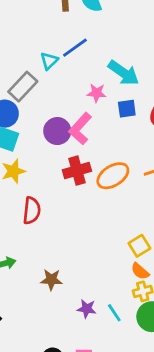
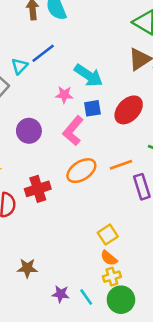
pink L-shape: (80, 129) -> (73, 131), moved
red cross: (77, 171) -> (38, 189), moved

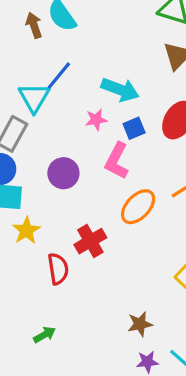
cyan triangle: (20, 66) -> (34, 98), size x1.5
brown star: (27, 268) -> (140, 324), moved

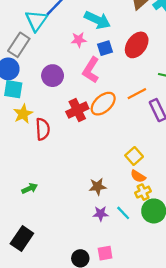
red cross: (90, 241) -> (77, 110), moved
red semicircle: (58, 269) -> (43, 129), moved

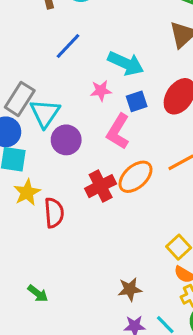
cyan triangle: (36, 21) -> (45, 113), moved
green arrow: (30, 188) -> (38, 293), turned 63

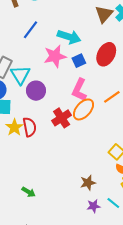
pink star: (101, 91) -> (55, 56), size x1.6
pink L-shape: (118, 131) -> (79, 90), moved
red semicircle: (54, 213) -> (30, 127), moved

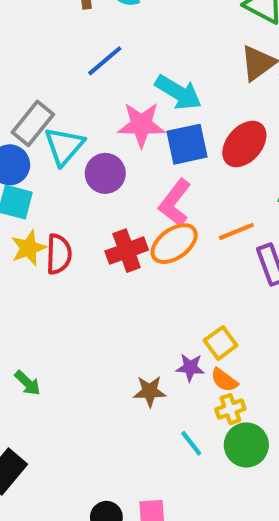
blue square: (79, 61) -> (187, 144), size x1.5
purple circle: (36, 91) -> (105, 173), moved
purple star: (94, 206) -> (190, 367), moved

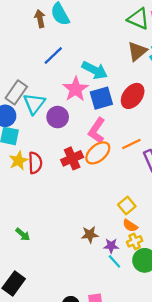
pink star: (141, 125) -> (76, 89), turned -30
purple star: (190, 367) -> (111, 246), moved

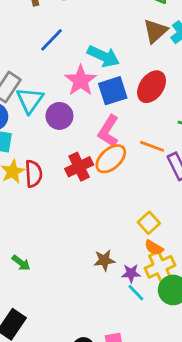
orange line: (131, 144) -> (152, 146), turned 48
yellow cross: (135, 241) -> (160, 267), size x1.5

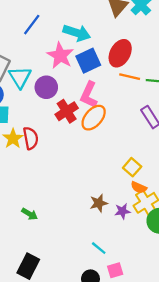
orange line: (152, 146) -> (130, 77), moved
red cross: (79, 167) -> (67, 111), moved
cyan line: (136, 293) -> (99, 248), moved

